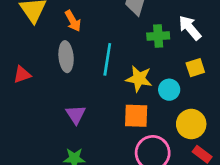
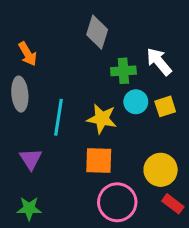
cyan line: (107, 59) -> (58, 117), moved
cyan circle: (169, 90) -> (136, 102), moved

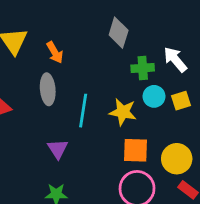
orange square: (99, 161) -> (136, 150), moved

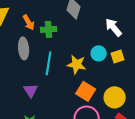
green cross: (143, 68) -> (49, 29), moved
orange square: (136, 150) -> (86, 91), turned 30

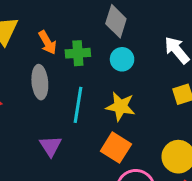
cyan circle: (99, 53) -> (122, 59), moved
orange square: (86, 91) -> (116, 148), moved

